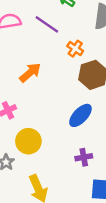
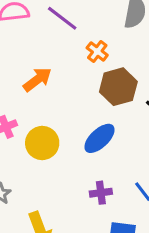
yellow circle: (28, 141) -> (42, 143), moved

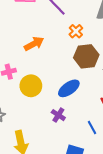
purple cross: (101, 193) -> (58, 115), moved, turned 32

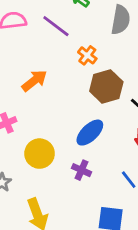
yellow circle: (31, 86) -> (40, 154), moved

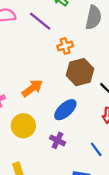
orange cross: (87, 55) -> (65, 46), turned 35
orange arrow: (34, 81) -> (32, 88), moved

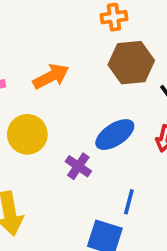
blue ellipse: (65, 110) -> (115, 135), moved
blue line: (96, 149) -> (129, 202), moved, turned 42

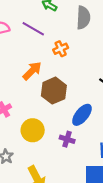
brown hexagon: (131, 63) -> (54, 91), moved
orange arrow: (51, 76) -> (32, 71), moved

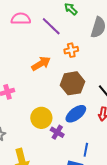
brown hexagon: (54, 91) -> (72, 83), moved
yellow circle: (33, 130) -> (41, 118), moved

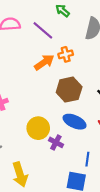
orange arrow: (41, 64) -> (44, 62), moved
blue ellipse: (76, 114) -> (75, 122), turned 65

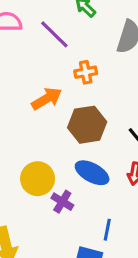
orange arrow: (44, 62) -> (47, 99), moved

